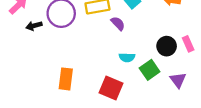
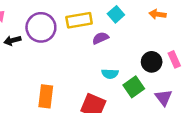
purple semicircle: (118, 23) -> (100, 38), turned -70

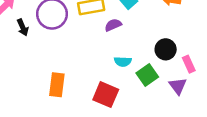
black arrow: (12, 40) -> (23, 27), turned -98
pink rectangle: (174, 59) -> (189, 64), moved

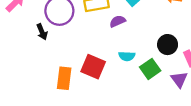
black arrow: (23, 27) -> (42, 32), moved
red square: (106, 95) -> (93, 67), moved

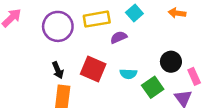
black arrow: (42, 32) -> (58, 70), moved
red square: (93, 67) -> (93, 69), moved

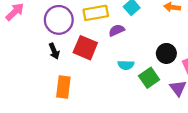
red square: (93, 69) -> (85, 48), moved
black arrow: (58, 70) -> (54, 51), moved

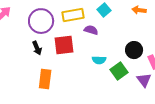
purple semicircle: (117, 30) -> (91, 30), turned 40
red square: (85, 48) -> (64, 45), turned -30

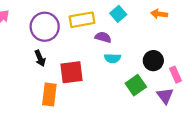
red square: (64, 45) -> (72, 72), moved
cyan semicircle: (99, 60) -> (112, 58), moved

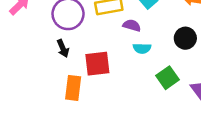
black circle: (153, 61) -> (185, 38), moved

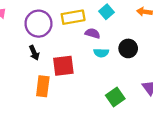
black circle: (185, 38) -> (128, 48), moved
green square: (167, 78) -> (115, 97), moved

